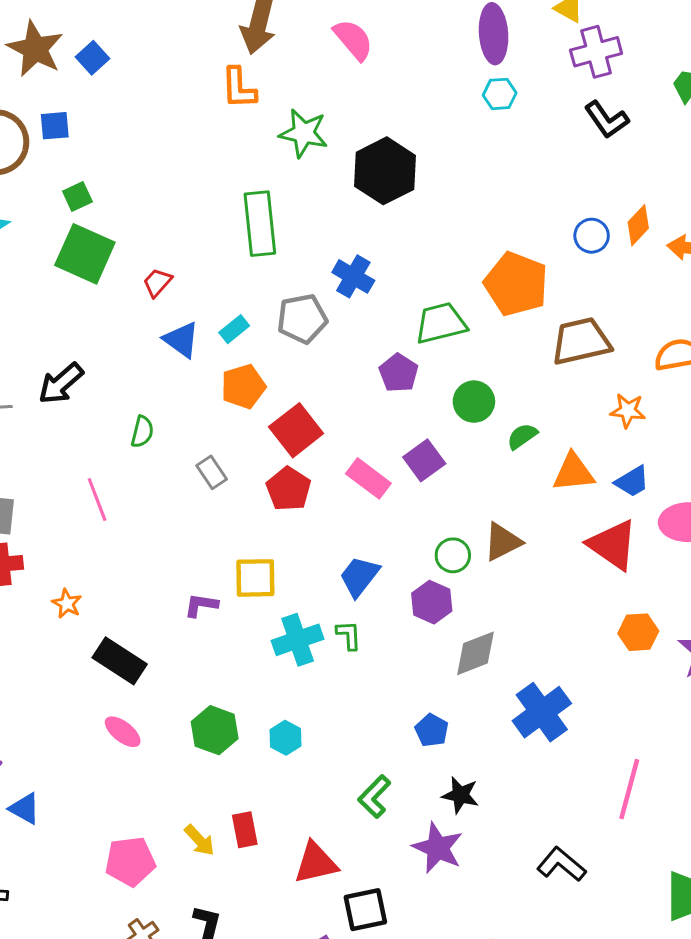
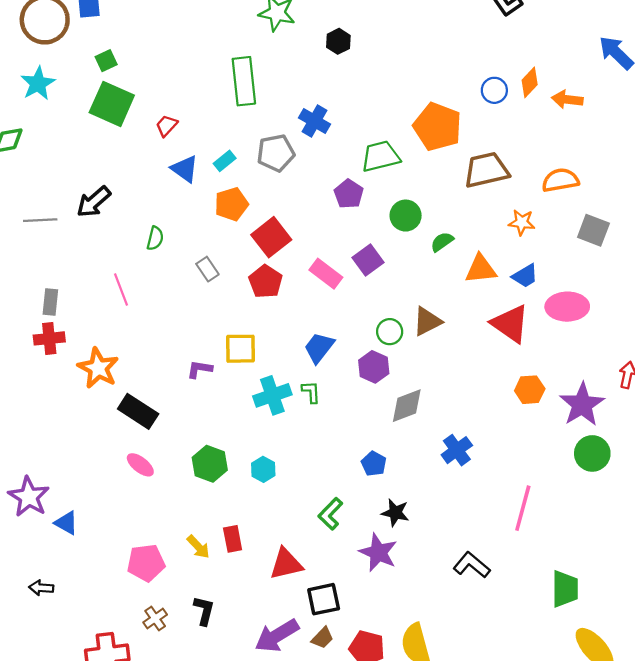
black hexagon: (385, 171) -> (338, 41), size x0.5
orange star: (67, 604) -> (98, 368), size x1.8
blue cross: (542, 712) -> (457, 450), size x0.7

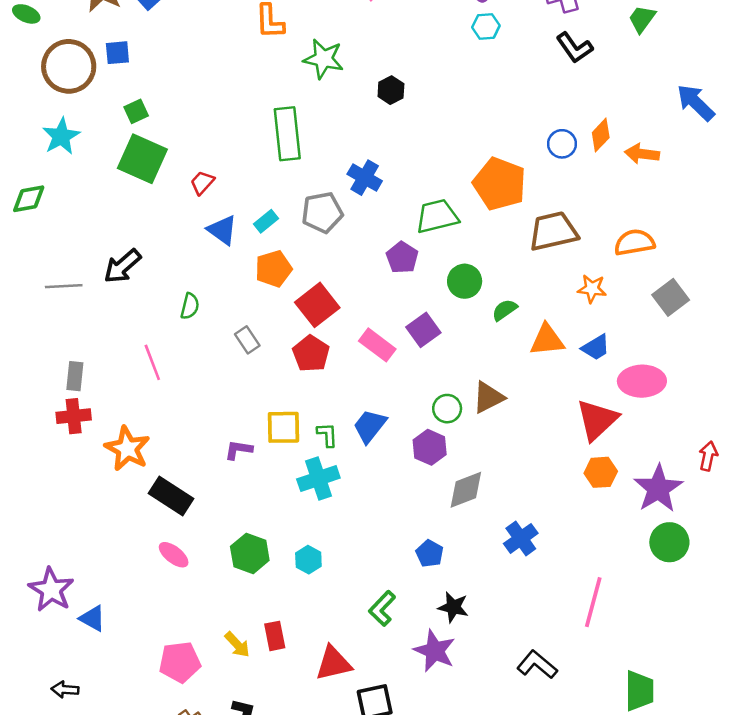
gray square: (593, 230) -> (671, 297), turned 32
red triangle: (510, 324) -> (597, 420), moved, turned 42
green L-shape: (311, 392) -> (327, 435), moved

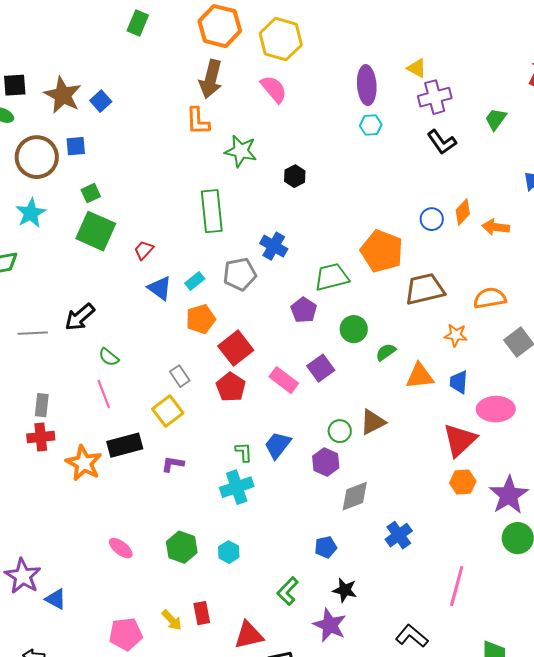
green semicircle: (190, 306) -> (109, 357), moved, turned 115
blue trapezoid: (596, 347) -> (459, 382), turned 125
yellow square: (283, 427) -> (168, 411), moved, turned -36
black rectangle: (171, 496) -> (125, 445), moved, turned -48
blue pentagon: (430, 553) -> (326, 547), turned 30

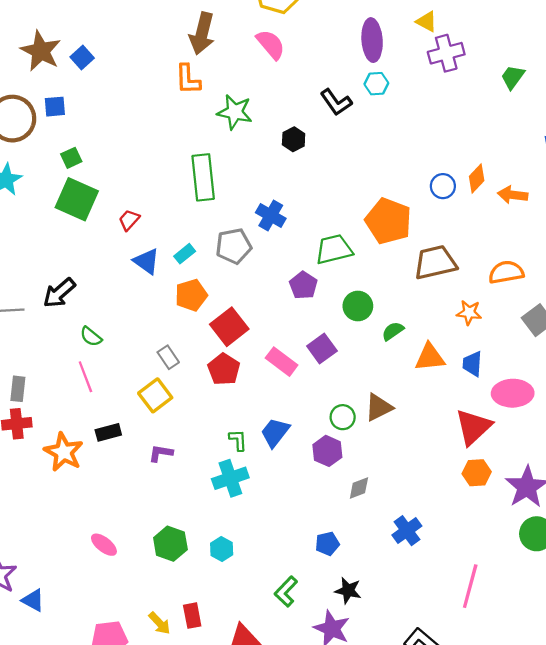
black L-shape: (442, 142) -> (336, 102), moved
black rectangle: (125, 445) -> (108, 432), size x0.7
gray diamond: (355, 496) -> (359, 488), size x0.7

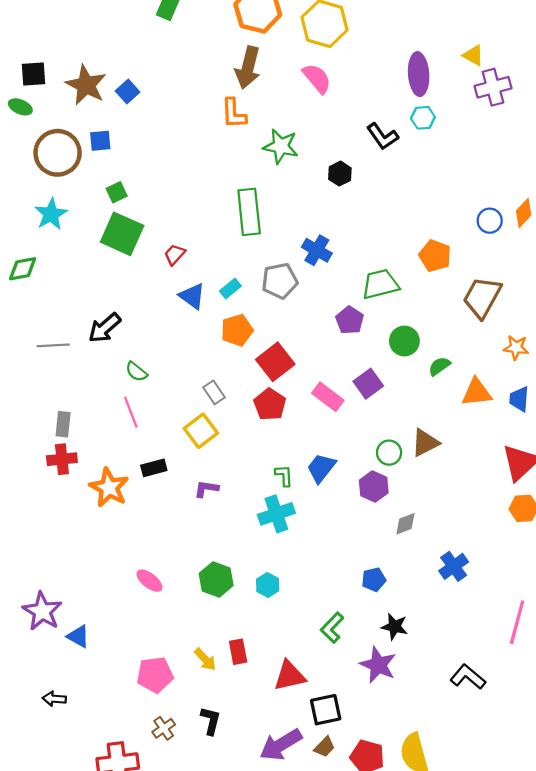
orange pentagon: (388, 221) -> (435, 256), size x0.7
brown trapezoid: (435, 262) -> (482, 297), turned -48

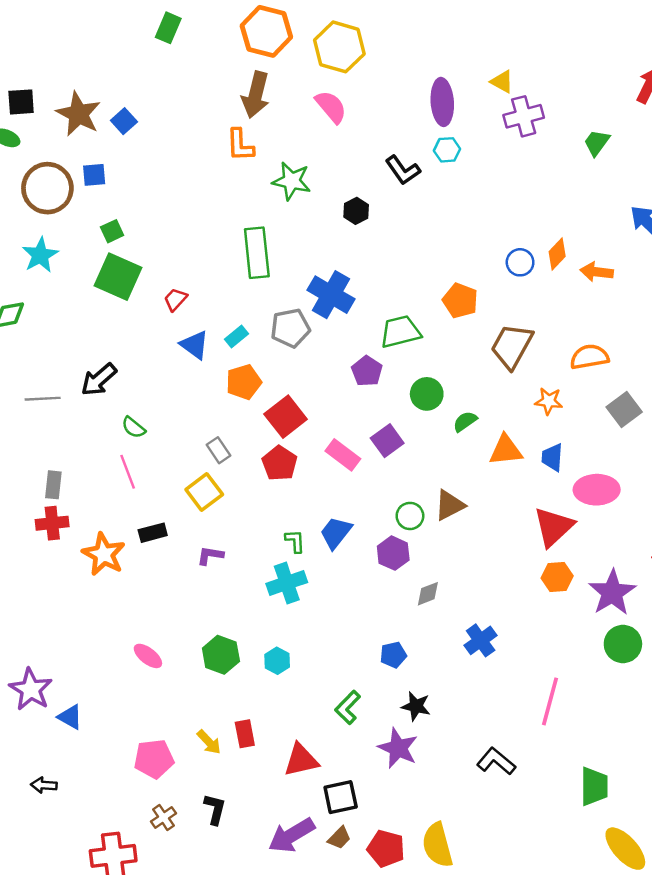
blue cross: (317, 250) -> (331, 295), size x1.4

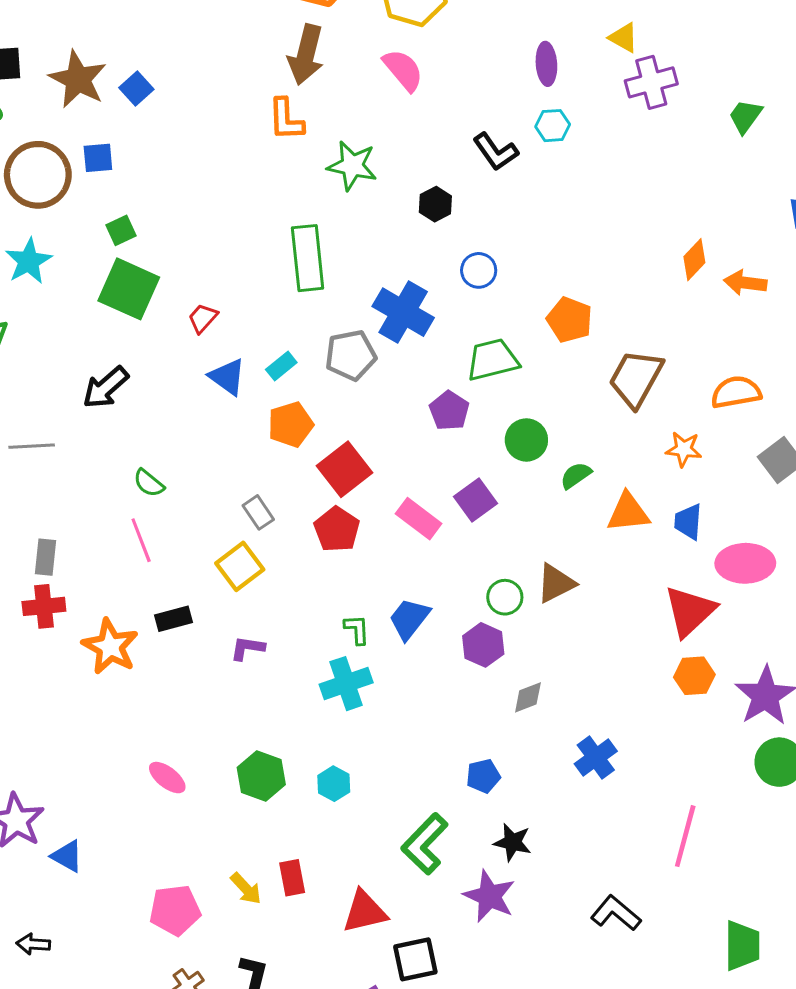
purple ellipse: (442, 102) -> (546, 64), size x0.7
blue circle: (520, 262) -> (479, 270), moved
black arrow: (99, 380) -> (106, 388), moved
green L-shape: (348, 707) -> (425, 844), size x1.4

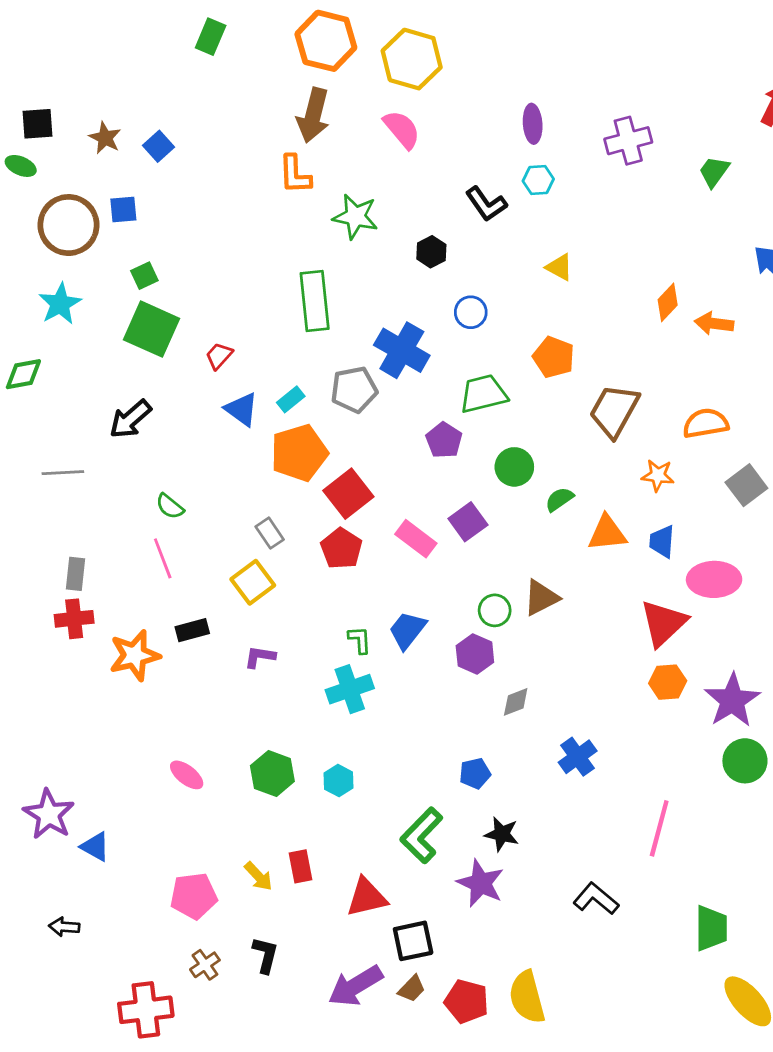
yellow triangle: (624, 38) -> (559, 267), moved
brown star: (78, 79) -> (105, 138), size x0.6
orange pentagon: (291, 425) -> (299, 453), size x1.4
orange star: (110, 647) -> (135, 655), turned 30

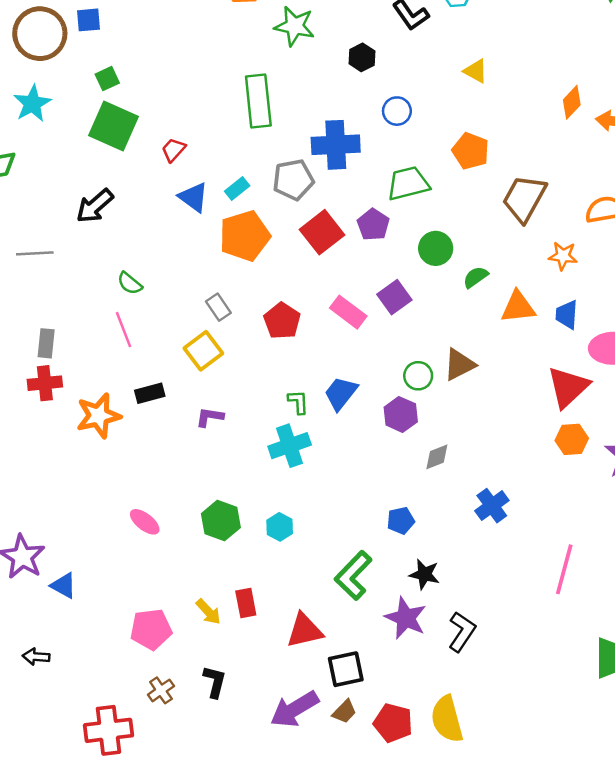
blue cross: (402, 350) -> (336, 145), turned -33
red square: (348, 494) -> (322, 232), moved
black L-shape: (596, 899) -> (462, 632), moved, turned 84

